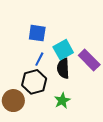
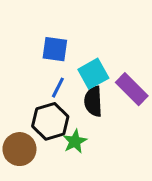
green star: (62, 101) -> (75, 141), moved

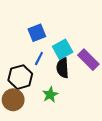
blue square: (55, 49) -> (37, 33), turned -30
black hexagon: (50, 121) -> (20, 77), moved

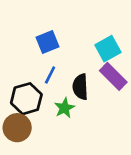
cyan square: (63, 49) -> (108, 49), moved
green star: (50, 95) -> (65, 108), moved

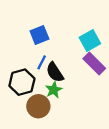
black semicircle: (80, 87) -> (55, 72), moved, turned -30
brown circle: (17, 128) -> (38, 106), moved

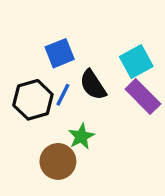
black semicircle: (55, 72) -> (93, 85), moved
black hexagon: (22, 82) -> (33, 100), moved

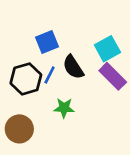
green star: (81, 136) -> (64, 108), turned 30
brown circle: (58, 161) -> (19, 129), moved

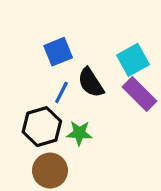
black hexagon: (26, 79) -> (42, 127), moved
brown circle: (19, 129) -> (50, 171), moved

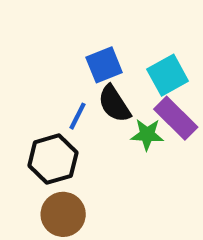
blue square: (58, 52) -> (104, 65), moved
green star: (79, 133) -> (147, 135), moved

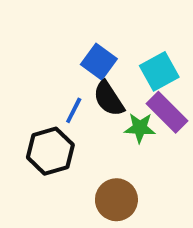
blue square: (104, 65) -> (99, 62), turned -32
brown circle: (63, 214) -> (116, 200), moved

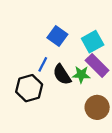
black semicircle: (109, 99) -> (62, 75), moved
brown circle: (116, 200) -> (97, 107), moved

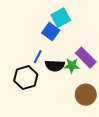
cyan square: (93, 42) -> (61, 18), moved
black semicircle: (62, 75) -> (55, 66), turned -54

